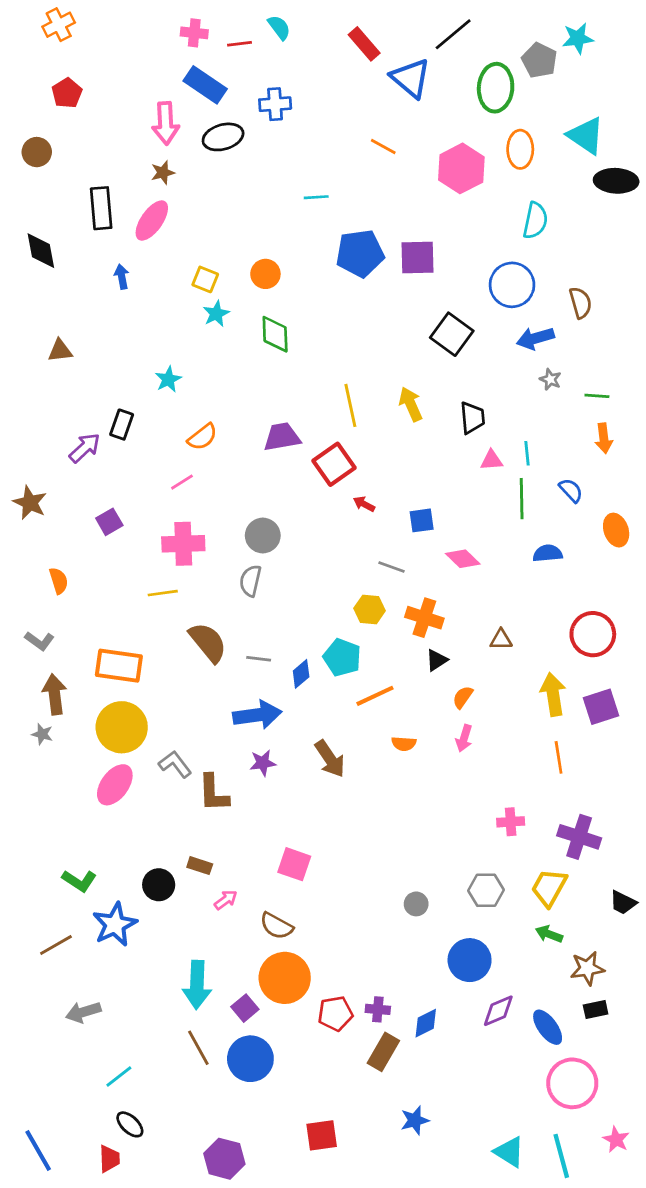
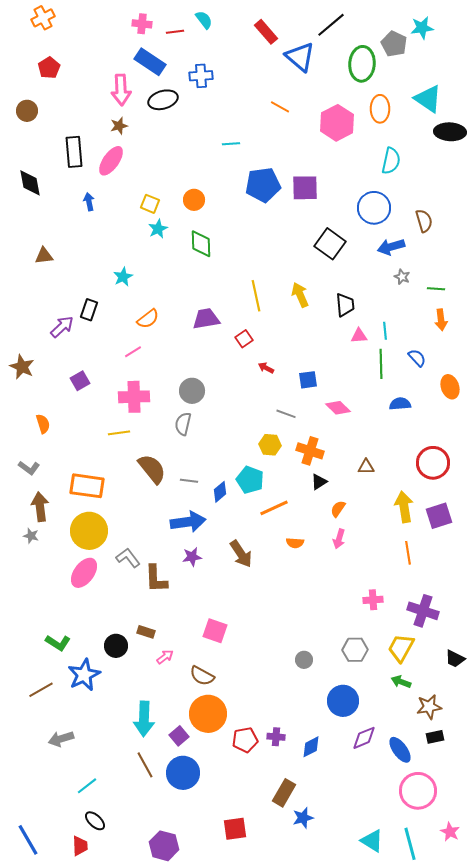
red square: (334, 464) -> (244, 339), size x0.6
brown rectangle: (383, 1052) -> (284, 793), moved

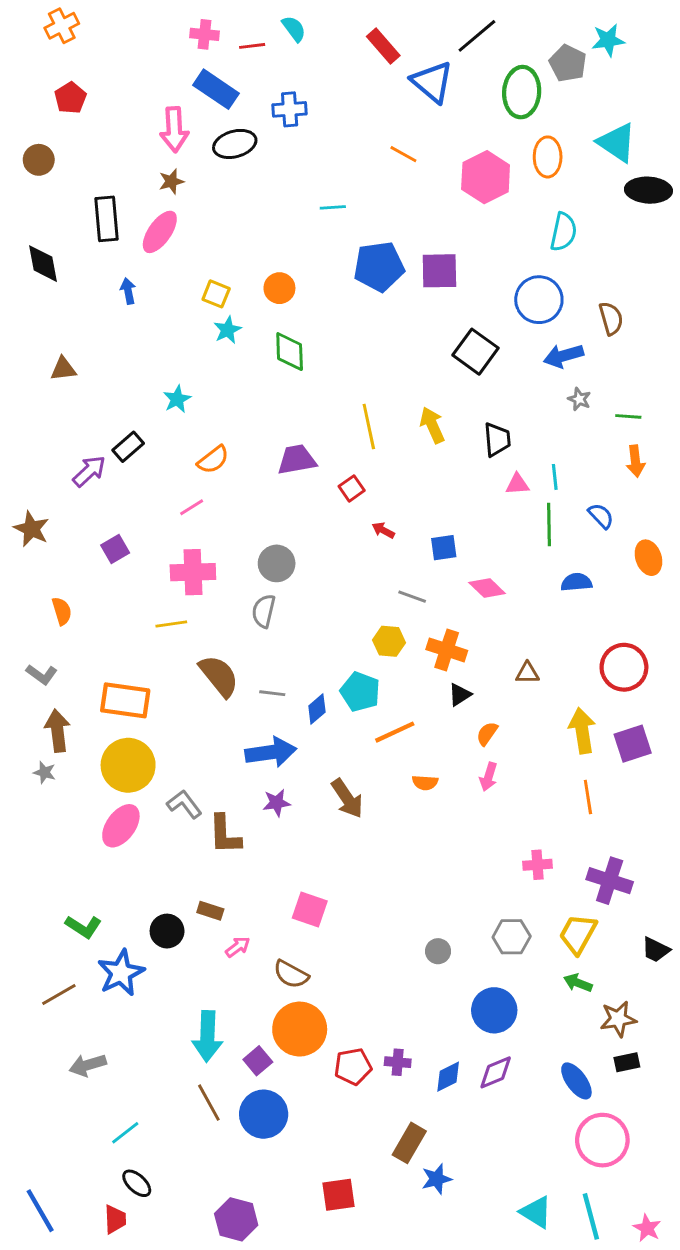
black rectangle: (89, 310) -> (128, 447), turned 30
purple diamond: (364, 738) -> (496, 1072), moved
pink star: (450, 832) -> (647, 1228), moved

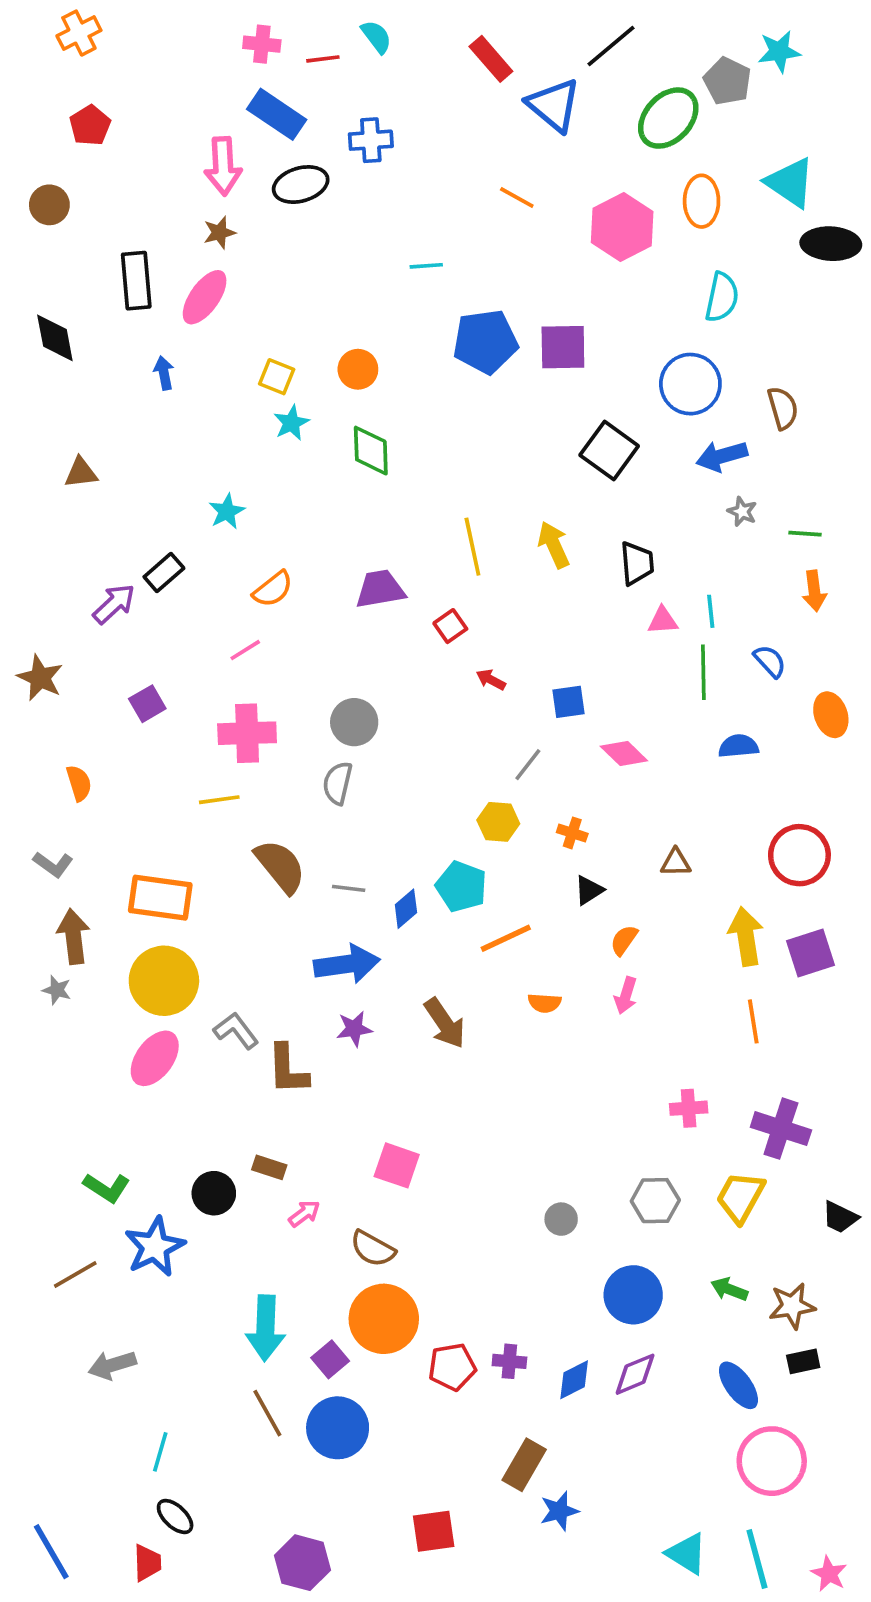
green ellipse: (522, 92) -> (668, 118), turned 39
gray line: (412, 597) -> (528, 765), turned -72
orange cross: (447, 650) -> (572, 833), size x0.6
green arrow: (578, 983) -> (729, 1289), moved
cyan line: (125, 1133) -> (160, 1452), turned -36

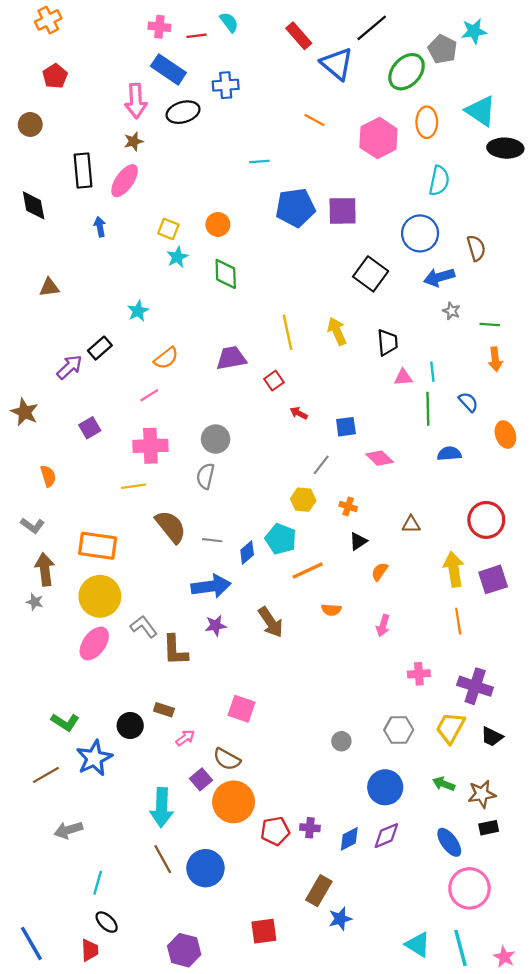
pink arrow: (626, 996) -> (383, 626), moved
black trapezoid: (840, 1217) -> (492, 737), moved
purple square: (330, 1359) -> (201, 779), moved

